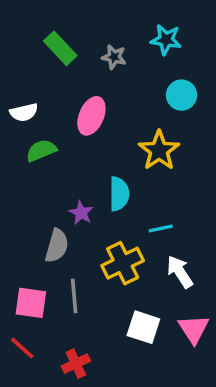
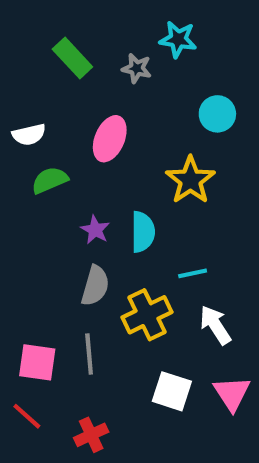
cyan star: (166, 40) -> (178, 39), moved
purple star: (81, 213) -> (95, 230), moved
gray semicircle: (57, 246) -> (95, 286), moved

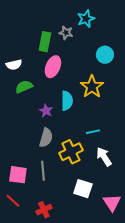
cyan star: (178, 39) -> (86, 19), turned -30
green rectangle: (72, 58) -> (45, 42), moved, turned 54
cyan semicircle: (143, 232) -> (67, 101), moved
pink triangle: (232, 393) -> (112, 203), moved

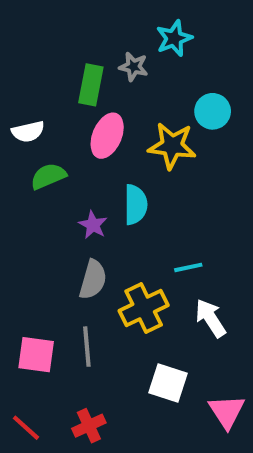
yellow star: (92, 87) -> (172, 146), moved, turned -30
red line: (13, 201) -> (26, 428), moved

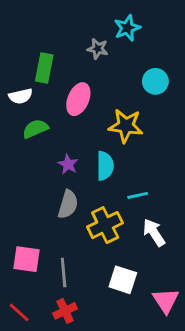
green rectangle: (91, 85) -> (44, 68), moved
yellow star: (172, 146) -> (126, 126), moved
cyan semicircle: (136, 205) -> (105, 166), moved
gray line: (87, 347) -> (64, 272), moved

